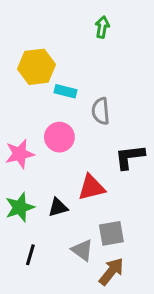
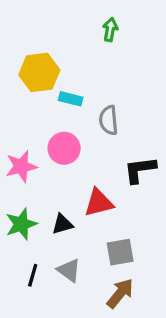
gray triangle: (82, 250) -> (69, 270), moved

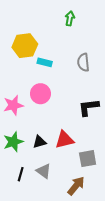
gray semicircle: (109, 120) -> (83, 62), moved
red triangle: (99, 203) -> (65, 140), moved
gray square: (120, 252) -> (88, 159), moved

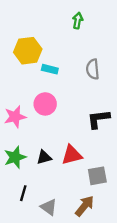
gray triangle: (44, 171) -> (49, 207), moved

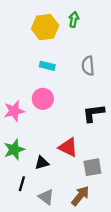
yellow hexagon: (28, 51) -> (45, 27), moved
red triangle: (72, 155) -> (68, 147), turned 40
black triangle: (44, 157) -> (42, 163), moved

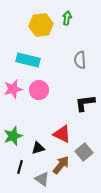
cyan rectangle: (47, 66) -> (28, 60), moved, size x1.6
pink star: (14, 111) -> (13, 89), moved
gray square: (92, 167) -> (84, 152), turned -30
brown arrow: (80, 196) -> (61, 165), moved

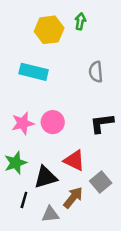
pink star: (13, 89) -> (23, 123), moved
pink circle: (39, 90) -> (53, 122), moved
black triangle: (38, 148) -> (46, 177), size x1.5
gray triangle: (42, 179) -> (50, 214), turned -42

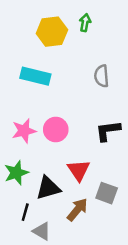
red triangle: (74, 160) -> (79, 170), turned 30
gray square: (101, 182) -> (107, 193), turned -30
gray triangle: (50, 214) -> (42, 231), moved, turned 36

